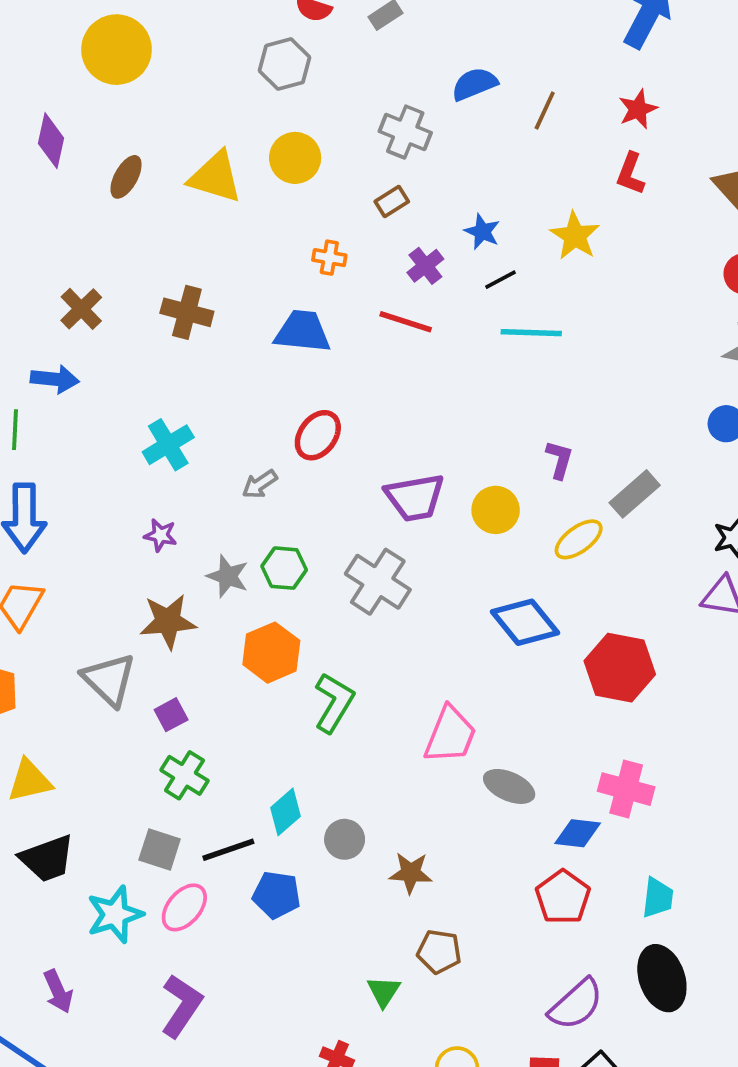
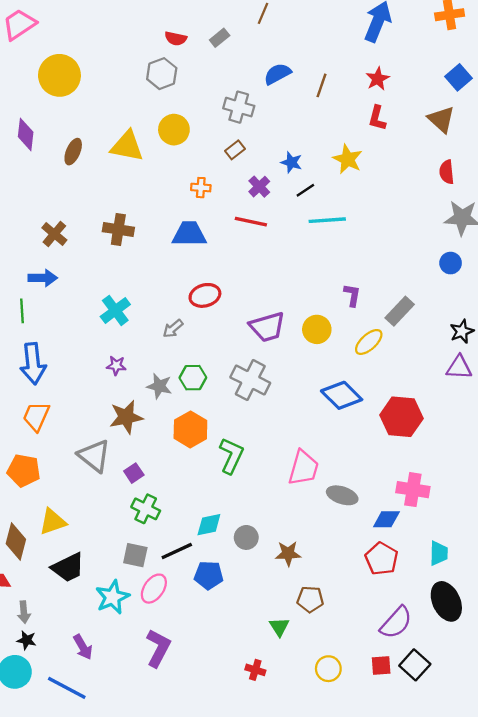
red ellipse: (318, 435) -> (205, 295), turned 44
cyan diamond: (286, 812) -> (209, 525), turned 36

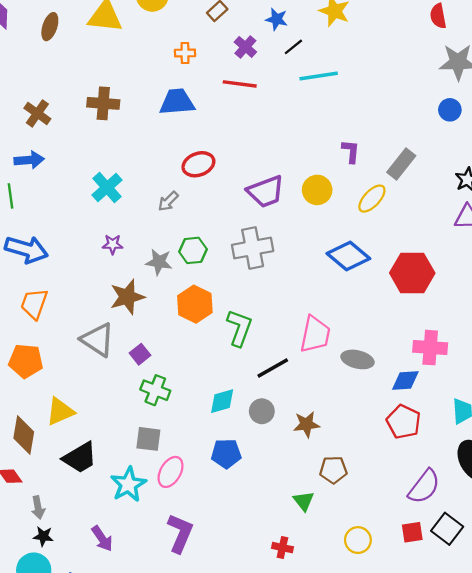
blue arrow: (33, 364) -> (26, 249), turned -63
gray cross: (250, 380) -> (253, 248), turned -33
black line: (177, 551) -> (273, 368), moved

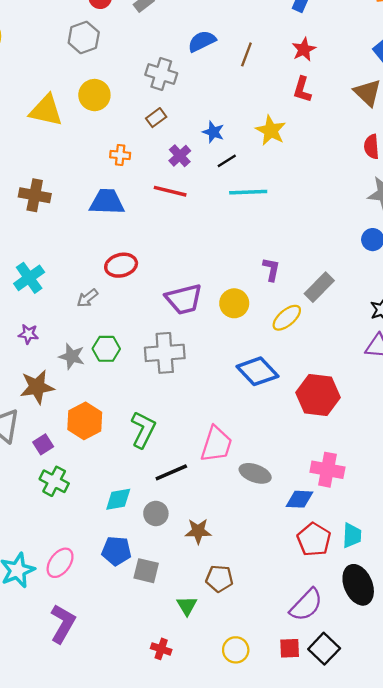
orange hexagon: (195, 304) -> (85, 421), moved
red pentagon: (404, 422) -> (314, 540), moved
gray square: (148, 439) -> (146, 571), moved

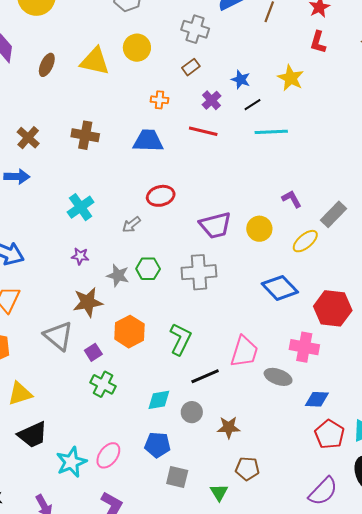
purple L-shape: (271, 269) -> (292, 199), turned -40
pink cross: (327, 470) -> (304, 347), moved
gray square: (146, 571) -> (177, 477), moved

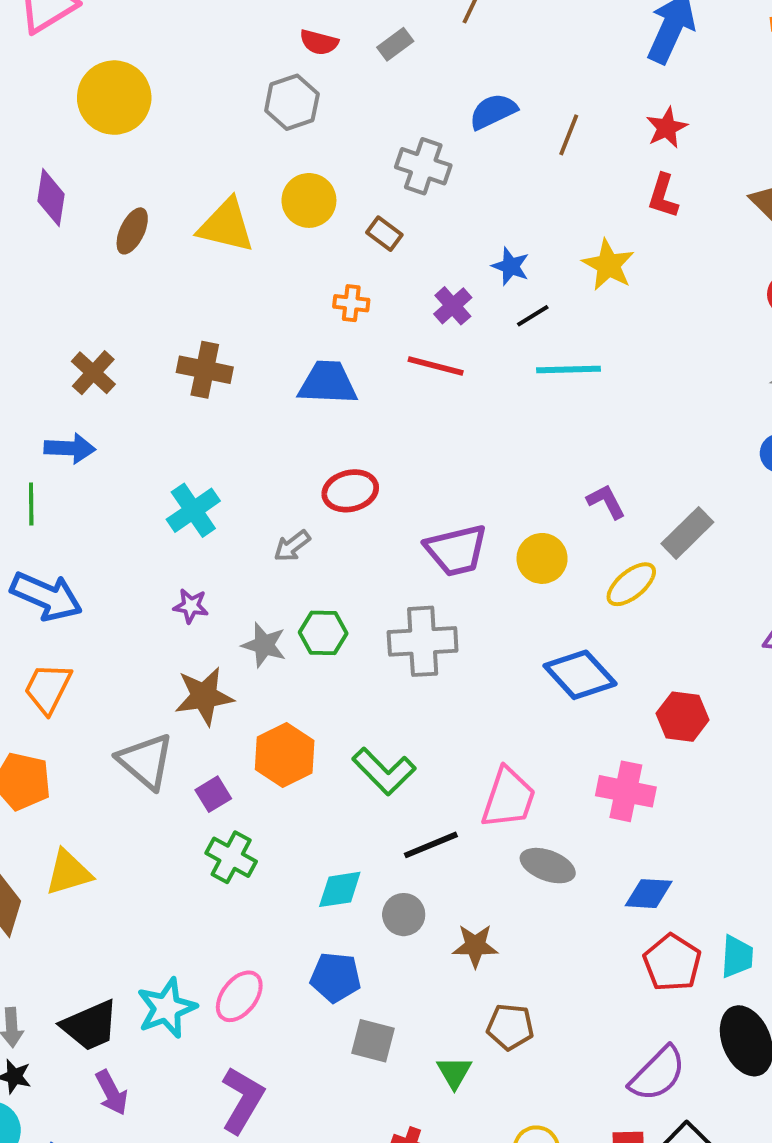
brown rectangle: (191, 67) -> (384, 234), moved, turned 72
red hexagon: (333, 308) -> (683, 717), size x0.7
green L-shape: (180, 339) -> (384, 771), turned 108
gray ellipse: (278, 377) -> (548, 866), moved
black trapezoid: (33, 435) -> (90, 1026), moved

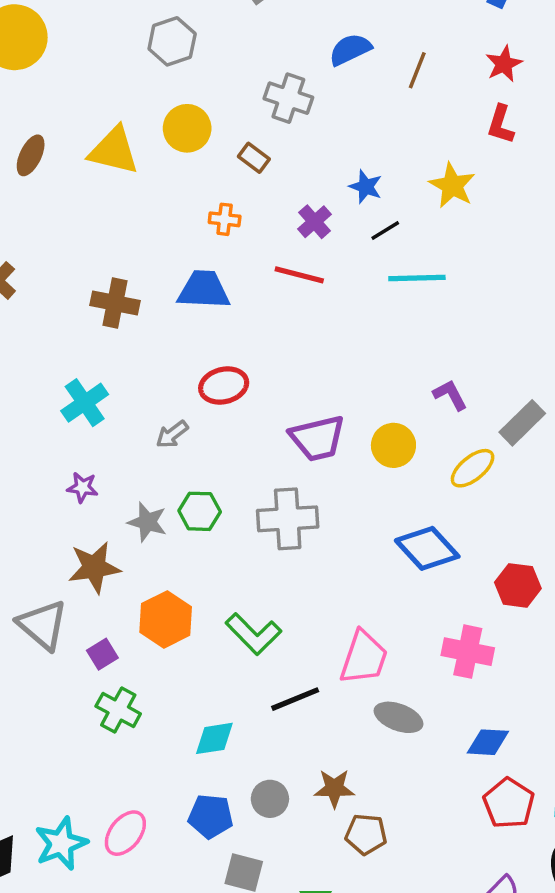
brown cross: (205, 370) -> (115, 303), moved
gray circle: (404, 915) -> (270, 799), moved
brown pentagon: (510, 1027) -> (366, 834), moved

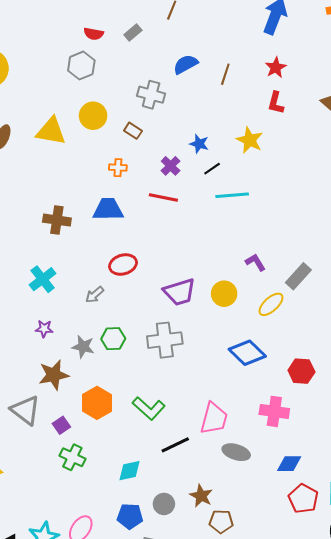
brown star: (334, 788) -> (201, 496), turned 30

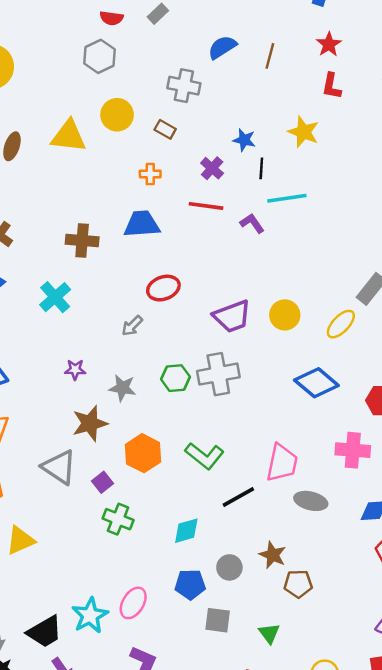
black line: (212, 169) -> (261, 168), turned -48
purple L-shape: (255, 262) -> (252, 223), moved
cyan cross: (43, 279) -> (55, 297), moved
green hexagon: (113, 339) -> (176, 378), moved

